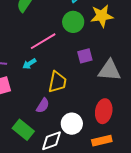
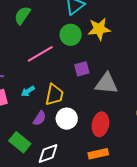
cyan arrow: (29, 64) -> (28, 91), moved
white circle: (72, 124) -> (67, 119), moved

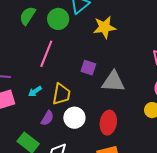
green circle: (71, 35) -> (58, 19), moved
pink line: (40, 54) -> (46, 54), turned -36
purple square: (82, 69) -> (88, 68), turned 35

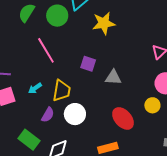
pink line: (46, 54) -> (46, 50), turned -52
gray triangle: (113, 82) -> (113, 77), size x0.7
red ellipse: (108, 123) -> (123, 118), moved, turned -50

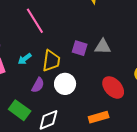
purple square: (88, 64) -> (80, 48), moved

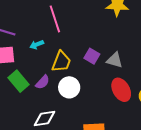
cyan arrow: (25, 59) -> (37, 45), moved
red ellipse: (113, 87) -> (121, 90), moved
green rectangle: (20, 110) -> (19, 81), moved

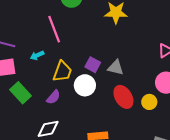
purple semicircle: (43, 82) -> (53, 97), moved
white circle: (69, 87) -> (85, 85), moved

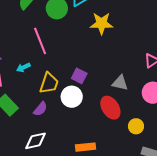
gray triangle: (116, 68) -> (120, 83), moved
yellow circle: (149, 102) -> (136, 126), moved

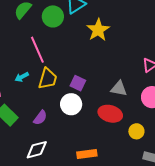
yellow star: (101, 23) -> (98, 30), turned -30
yellow trapezoid: (49, 83) -> (48, 79), moved
red ellipse: (110, 108) -> (110, 114), turned -40

